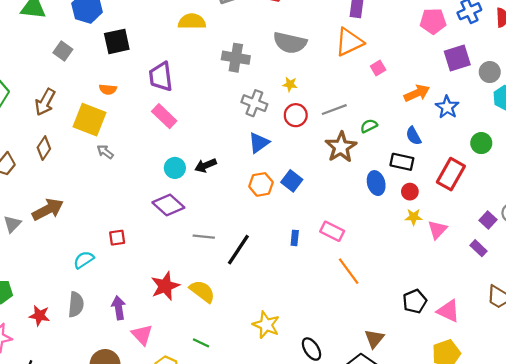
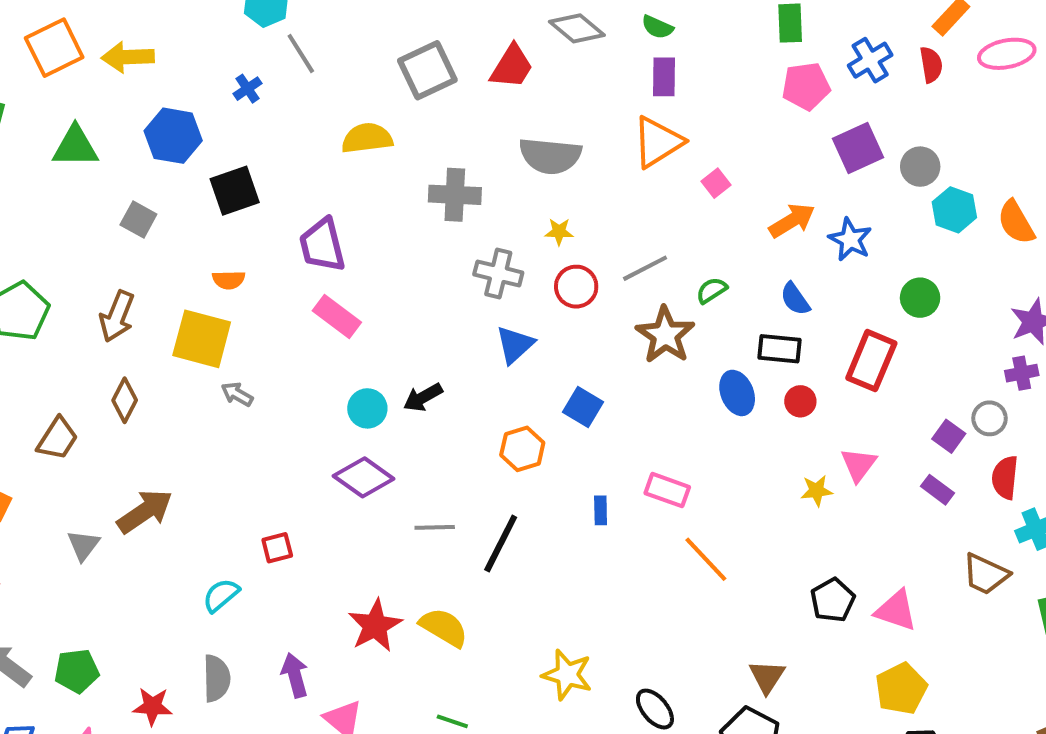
orange hexagon: (261, 184) -> (522, 449), moved
yellow star: (414, 217) -> (817, 491), moved

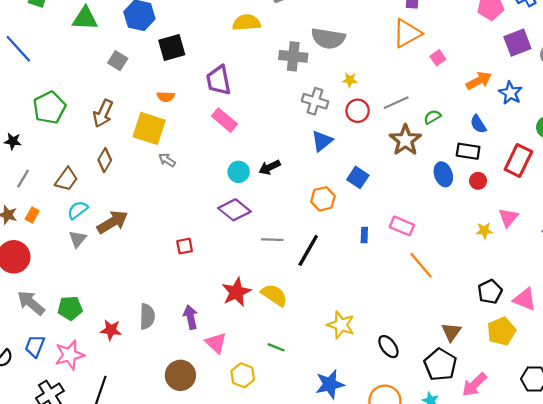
gray semicircle: (550, 156) -> (328, 38), moved
cyan semicircle: (221, 595) -> (78, 210), moved
yellow pentagon: (901, 689) -> (501, 331), moved

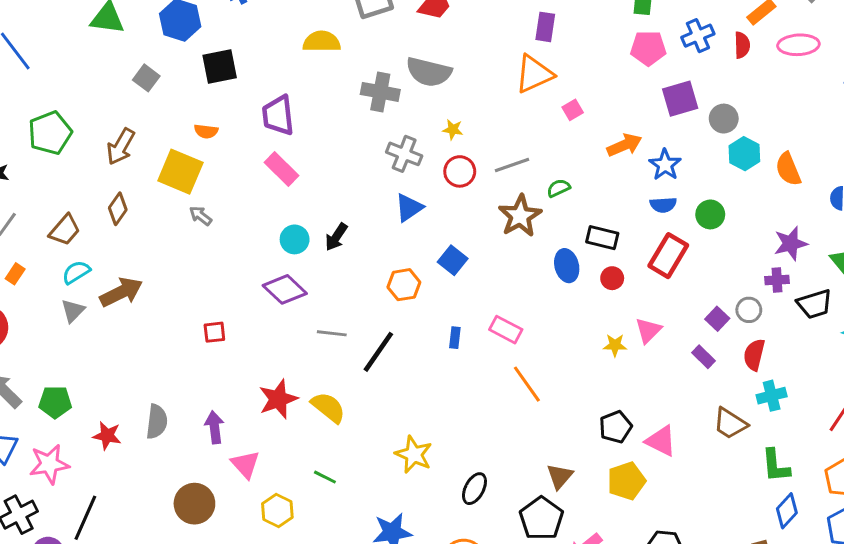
blue semicircle: (478, 124) -> (663, 205), moved, turned -66
black arrow: (270, 167) -> (336, 237), turned -35
black ellipse: (388, 347) -> (474, 489), turned 60

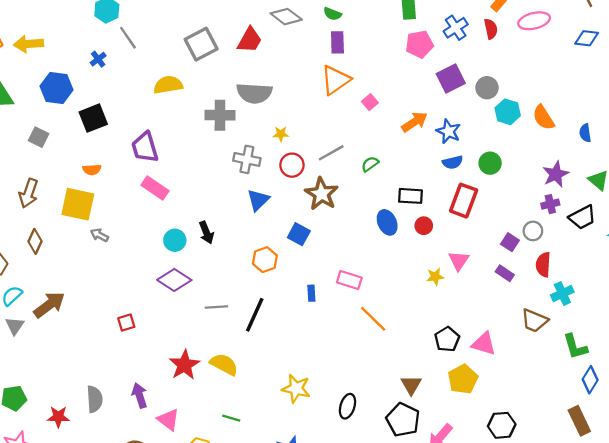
brown star: (520, 216) -> (321, 194), moved
black arrow: (336, 237) -> (206, 233), turned -45

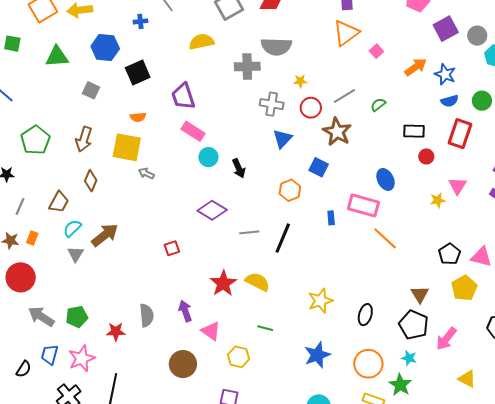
blue cross: (98, 59) -> (140, 21), turned 32
blue ellipse: (387, 222) -> (386, 179), moved
cyan circle: (175, 240) -> (208, 157), moved
pink rectangle: (349, 280) -> (363, 205), size x1.4
yellow star: (296, 389) -> (320, 301), turned -30

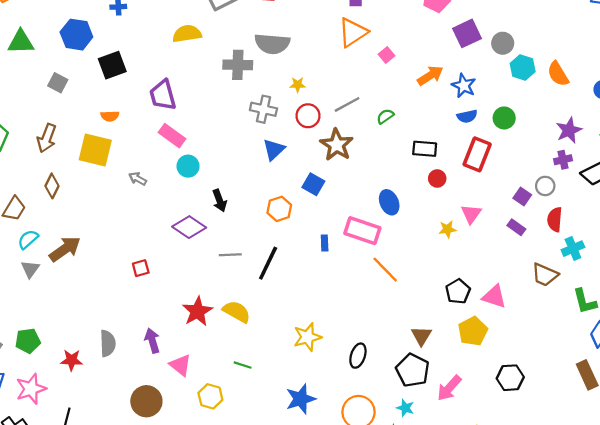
black arrow: (239, 168) -> (220, 201), moved
gray arrow: (146, 173) -> (138, 179), moved

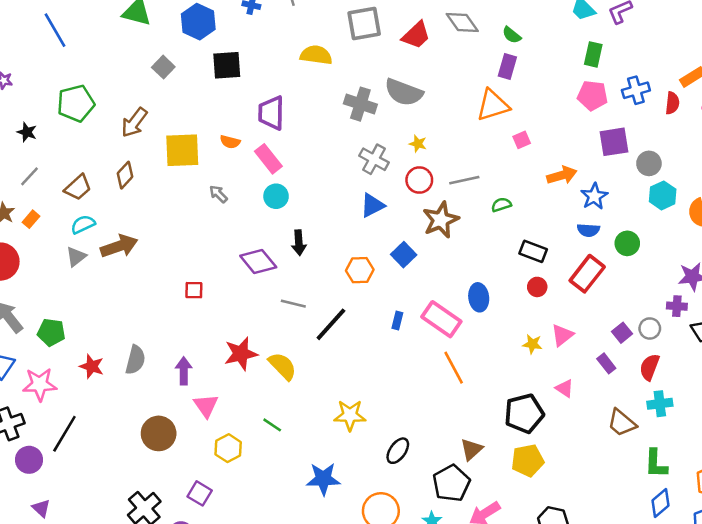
orange semicircle: (110, 116) -> (230, 142), moved
yellow square: (95, 150) -> (182, 150), turned -32
black pentagon: (458, 291) -> (524, 413), size x1.4
pink triangle: (494, 297) -> (565, 388), moved, size x0.7

